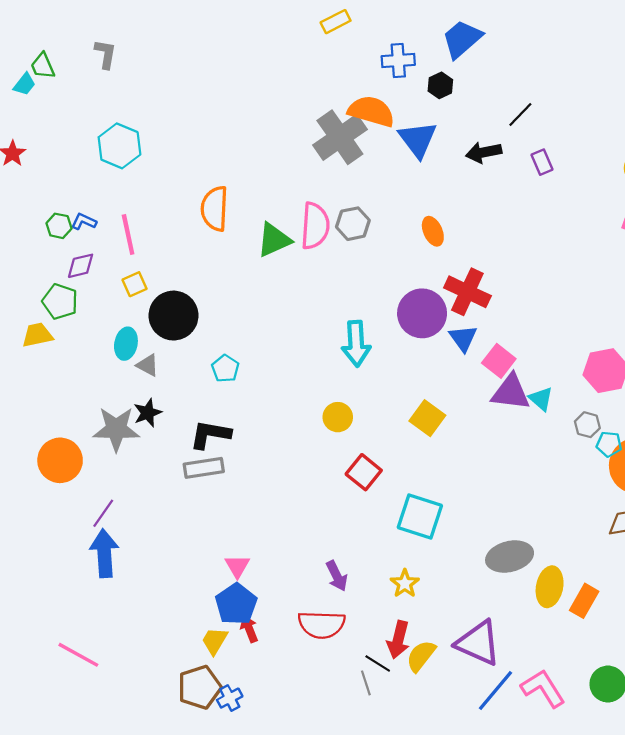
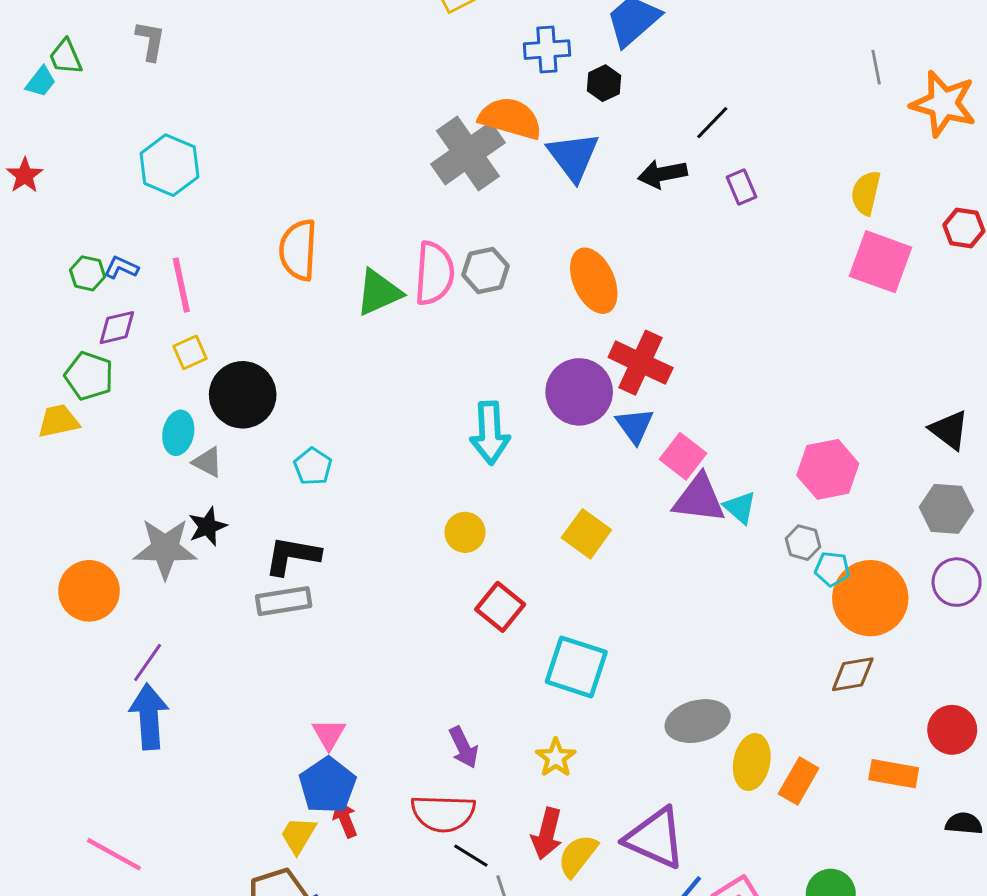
orange ellipse: (433, 231) -> (594, 281), size x1.6
black line: (378, 663) -> (471, 856), moved

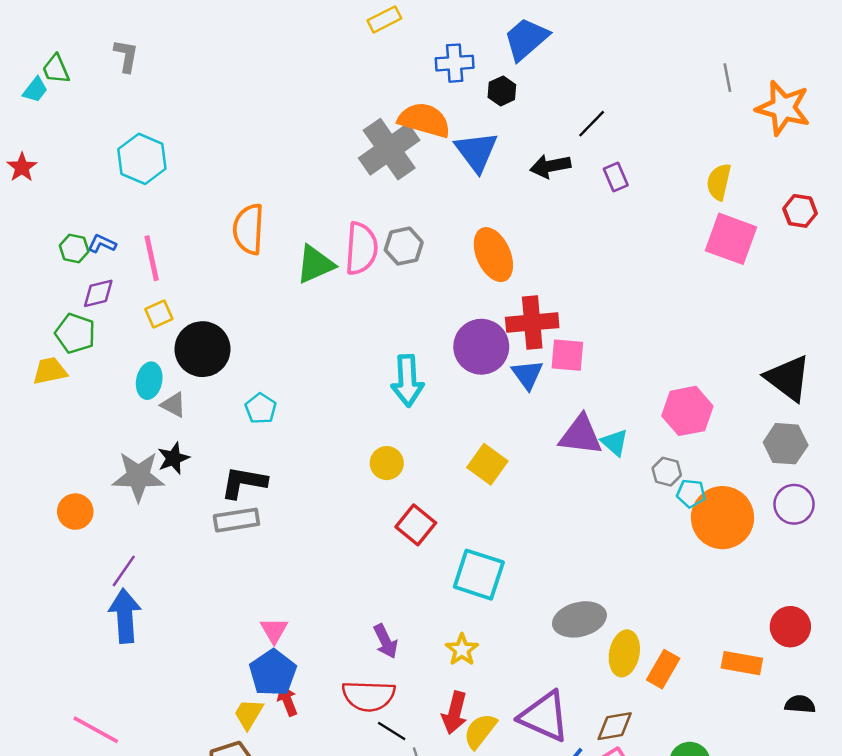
red cross: (641, 363) -> (532, 322), turned -30
black triangle: (949, 430) -> (788, 378), size x1.4
pink square: (683, 456) -> (567, 355), moved, turned -33
orange circle: (89, 591) -> (75, 512), size x0.7
brown diamond: (853, 674) -> (615, 726), moved

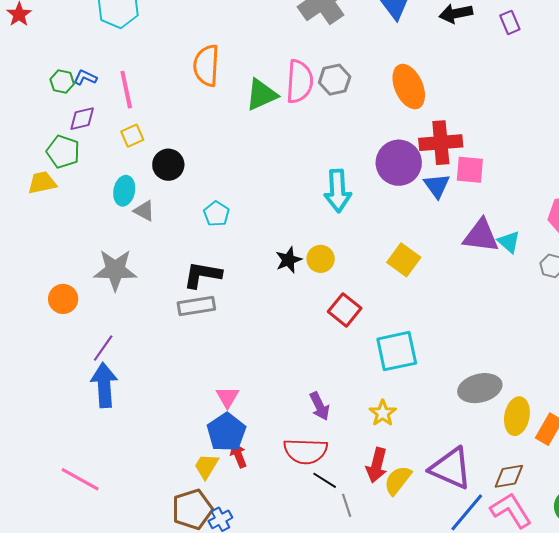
black circle: (203, 349) -> (168, 165), size x0.7
black star: (173, 458) -> (289, 260), moved
cyan square: (479, 575) -> (397, 351), turned -30

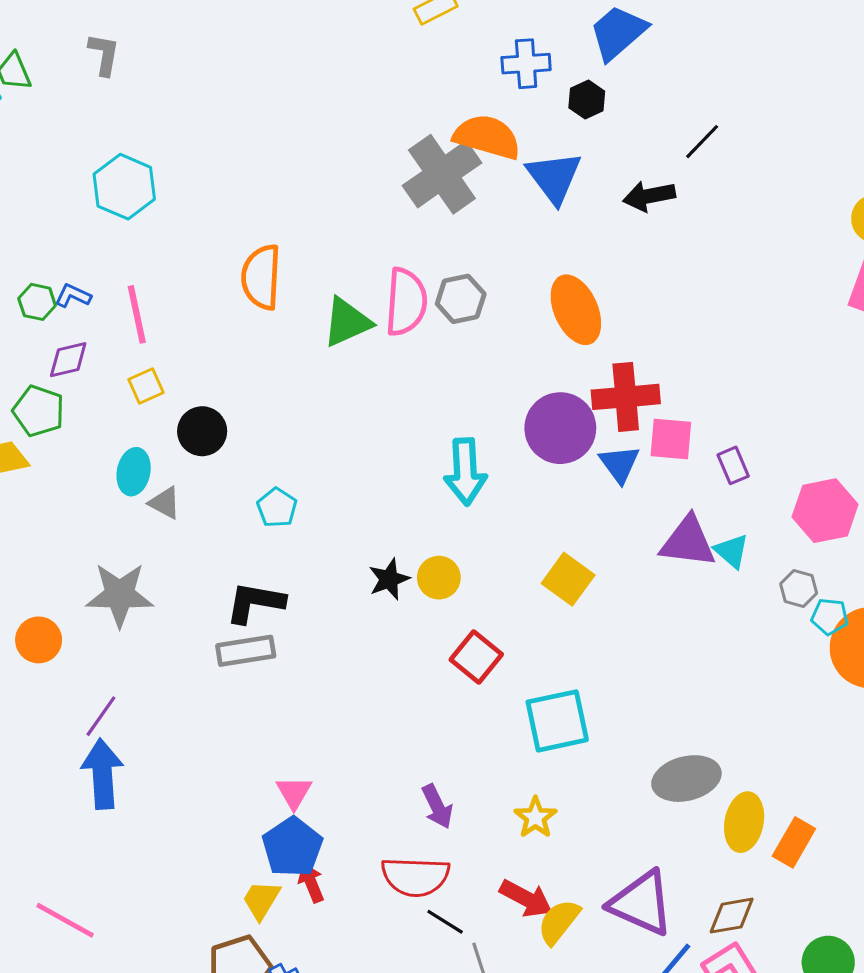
purple rectangle: (510, 22) -> (733, 465), moved
red arrow: (377, 465) -> (526, 898), turned -76

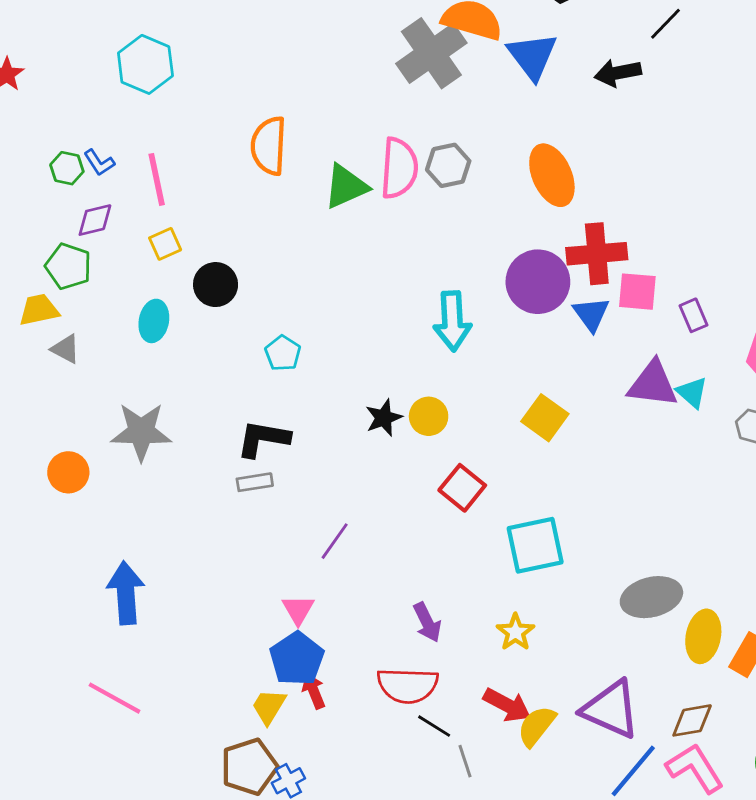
blue L-shape: (73, 296) -> (99, 163), turned -148
gray triangle: (165, 503) -> (66, 349), moved
gray rectangle: (246, 651) -> (255, 482), size x0.7
purple line: (101, 716) -> (335, 541), moved
pink line: (65, 920) -> (115, 698), moved

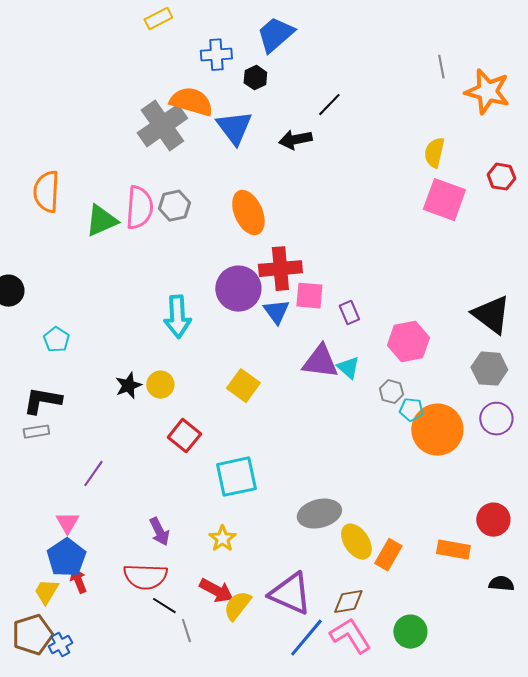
yellow ellipse: (703, 636) -> (356, 542), turned -45

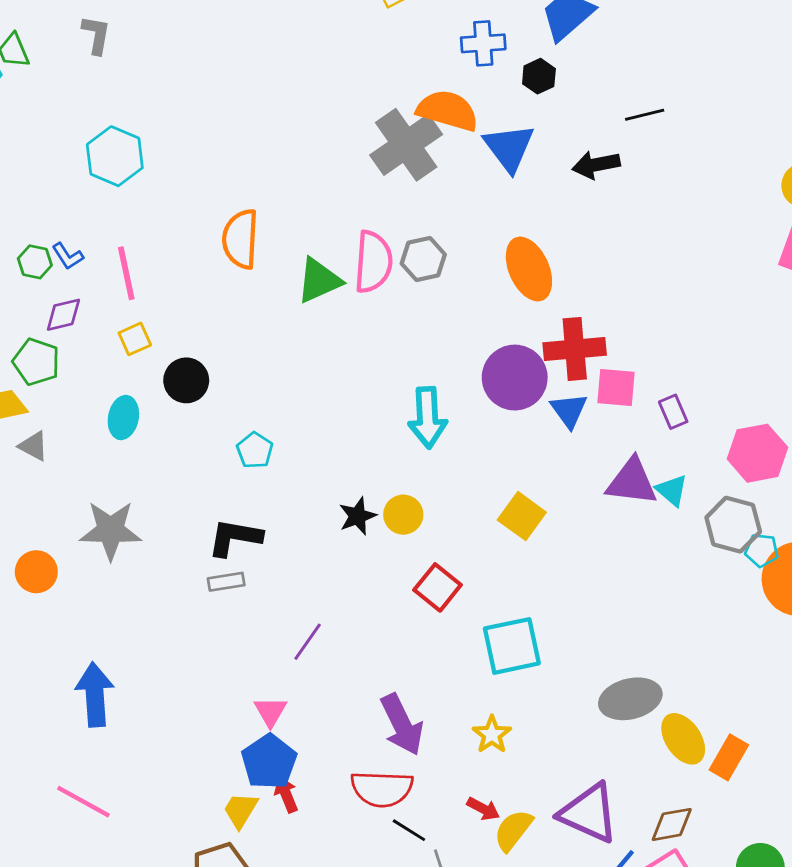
black line: (329, 105) -> (645, 115), turned 32
gray hexagon: (391, 392) -> (733, 525), size x1.6
purple arrow: (159, 532) -> (402, 725), size x1.5
red arrow: (216, 591) -> (483, 809), size x0.7

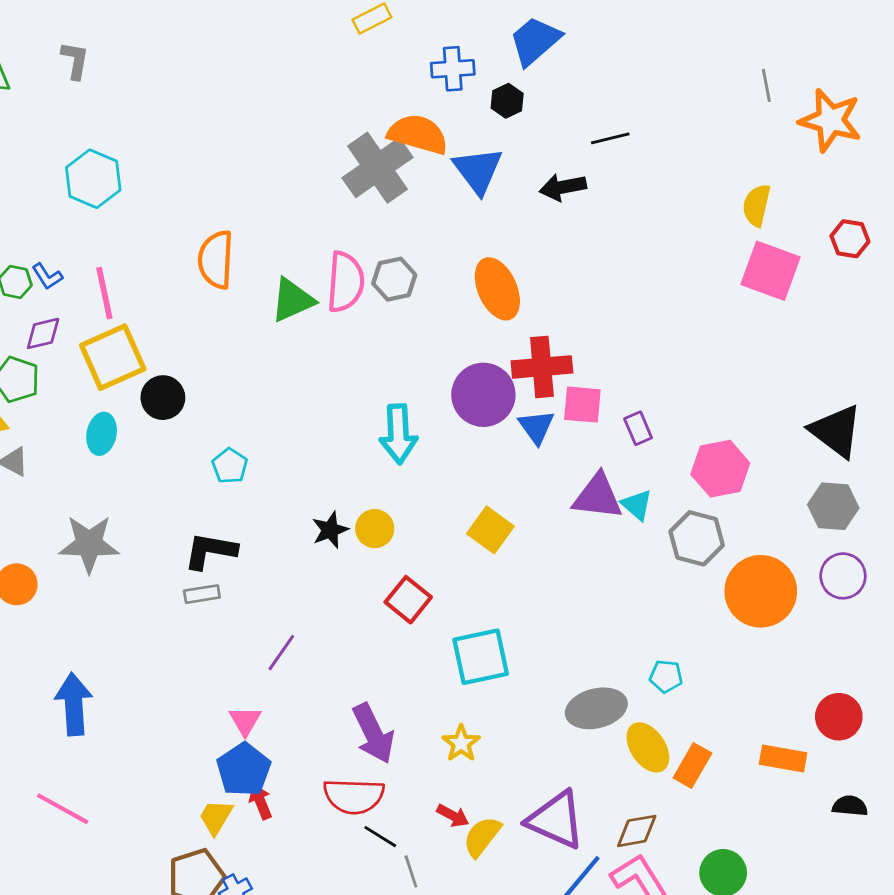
yellow square: (135, 339) -> (113, 357), size x2.0
cyan pentagon: (762, 550) -> (666, 676), moved

